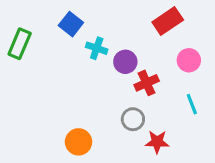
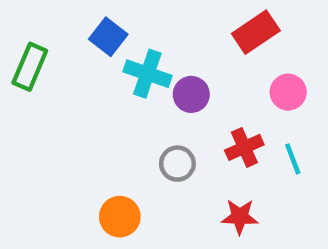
cyan cross: (97, 48) -> (147, 74), size x1.4
red cross: (147, 83) -> (244, 147), moved
gray circle: (133, 119) -> (177, 164), moved

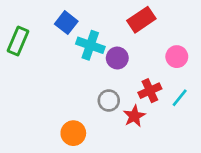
red rectangle: (256, 32) -> (141, 20), moved
cyan line: (293, 159) -> (180, 98), turned 60
red star: (240, 217) -> (134, 116), moved, turned -30

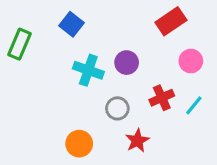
red rectangle: (141, 20) -> (171, 21), moved
cyan cross: (90, 45) -> (88, 70), moved
red star: (134, 116) -> (137, 141), moved

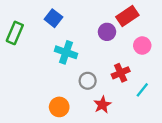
purple circle: (127, 63) -> (107, 32), moved
cyan line: (194, 105) -> (142, 90), moved

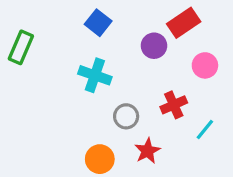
blue square: (53, 18) -> (98, 23), moved
orange circle: (59, 107) -> (100, 159), moved

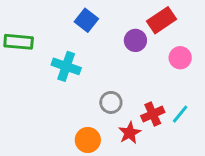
green rectangle: (21, 47) -> (19, 42), turned 72
cyan cross: (95, 75) -> (66, 66), moved
red cross: (174, 105) -> (153, 114), moved

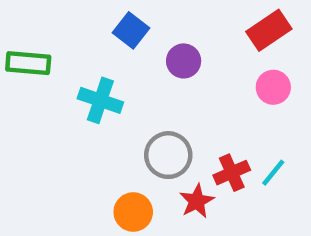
red rectangle: (161, 20) -> (269, 30), moved
purple circle: (135, 40) -> (184, 61), moved
gray circle: (111, 102) -> (168, 155), size x1.4

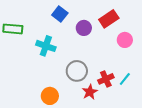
red rectangle: (269, 30) -> (109, 19), moved
orange circle: (133, 212) -> (50, 96), moved

